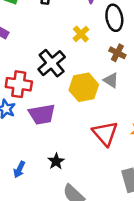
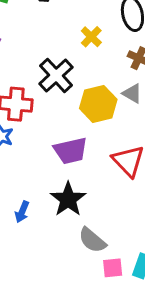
purple trapezoid: (42, 114) -> (71, 151), moved
black star: (56, 161) -> (68, 199), size x1.6

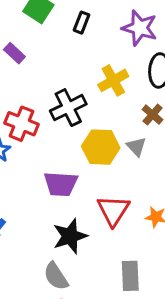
yellow cross: (91, 37) -> (113, 80), size x1.4
black star: (68, 199) -> (70, 236), moved

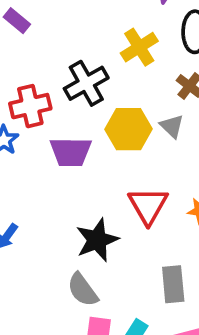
red cross: (21, 124) -> (30, 106), turned -32
purple trapezoid: (61, 184) -> (71, 152), moved

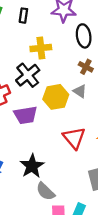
yellow cross: (139, 47) -> (41, 48), moved, turned 36
black star: (97, 240) -> (32, 166), moved

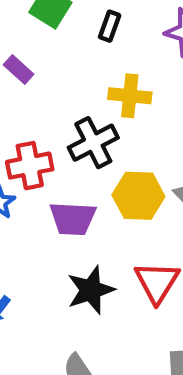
black star: (32, 166) -> (91, 290), moved

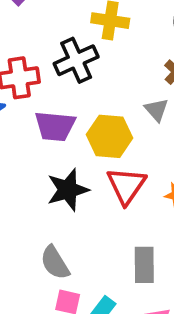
yellow hexagon: (138, 196) -> (109, 136), moved

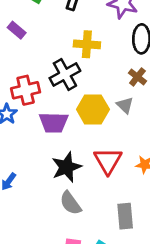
yellow hexagon: (109, 136) -> (93, 109), moved
gray semicircle: (55, 263) -> (71, 203), moved

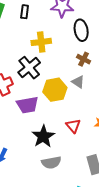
red triangle: (108, 161) -> (73, 126), size x0.7
gray semicircle: (71, 203) -> (51, 163), turned -54

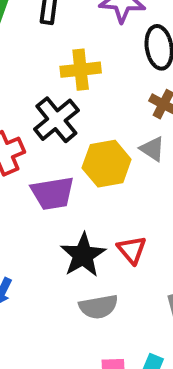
red triangle: (73, 126) -> (132, 250), moved

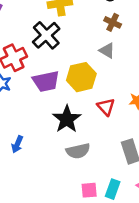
yellow hexagon: (107, 164) -> (81, 77), moved
red triangle: (132, 250) -> (106, 107), moved

